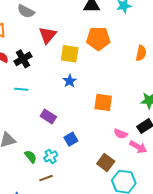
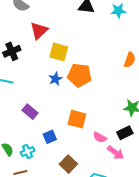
orange pentagon: (98, 39) -> (79, 75), moved
orange square: (103, 102) -> (77, 119), moved
brown square: (106, 163) -> (68, 164), moved

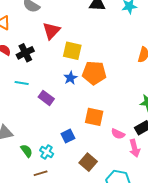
purple rectangle: (30, 112) -> (46, 98), moved
cyan cross: (28, 152) -> (47, 152), turned -32
pink arrow: (116, 153) -> (135, 148), turned 42

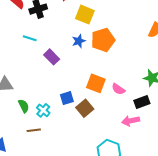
orange pentagon: (94, 73) -> (103, 40), turned -30
pink semicircle: (118, 134) -> (118, 89), moved
pink arrow: (135, 148) -> (131, 121), turned 84
brown square: (88, 162) -> (85, 108), moved

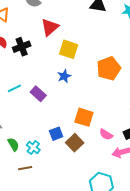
cyan line: (30, 38) -> (14, 88), moved, turned -40
orange pentagon: (103, 40) -> (109, 68), moved
pink semicircle: (118, 89) -> (106, 134), moved

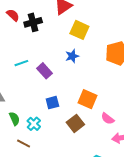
blue square: (56, 134) -> (52, 103), moved
brown line: (25, 168) -> (24, 143), turned 32

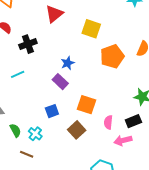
black cross: (33, 22) -> (28, 44), moved
yellow square: (79, 30) -> (91, 29), moved
purple rectangle: (44, 71) -> (60, 82), moved
pink semicircle: (108, 119) -> (108, 122), turned 64

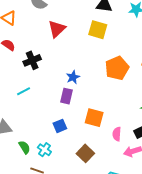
yellow square: (91, 29) -> (98, 30), moved
purple rectangle: (60, 82) -> (66, 96), turned 63
brown square: (77, 130) -> (85, 153), moved

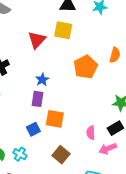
red triangle: (57, 29) -> (37, 40), moved
orange square: (94, 118) -> (55, 119), moved

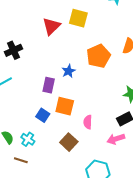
blue star: (42, 80) -> (69, 71), moved
blue square: (33, 129) -> (43, 115), turned -32
pink semicircle: (91, 133) -> (88, 122), moved

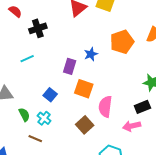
blue square: (43, 115) -> (50, 95), moved
pink semicircle: (88, 122) -> (105, 107), size x1.5

